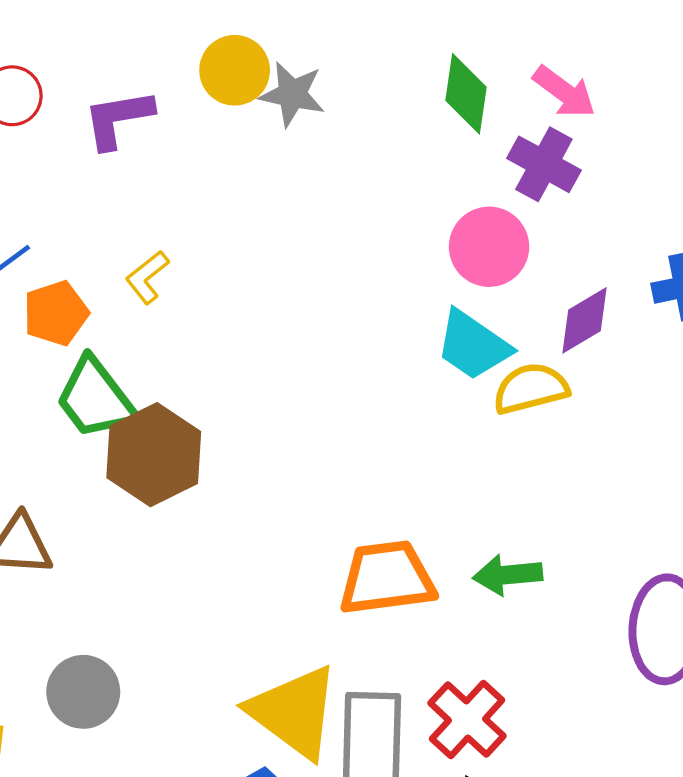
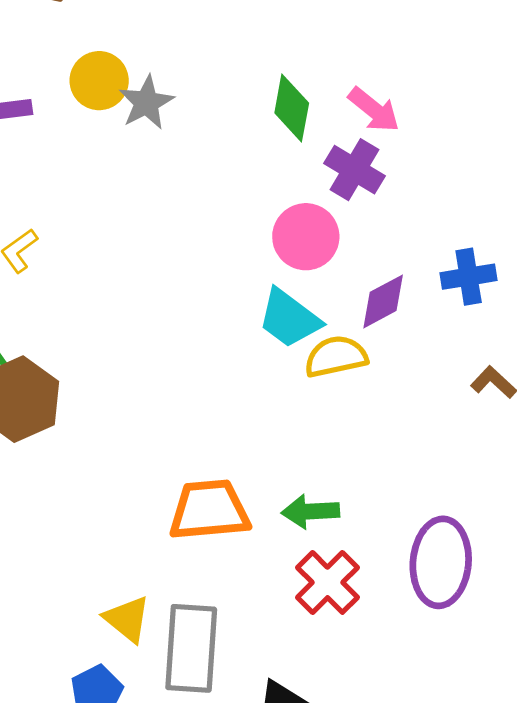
gray star: (292, 94) -> (146, 103), turned 30
yellow triangle: (294, 712) -> (127, 619), size x0.6
red cross: (467, 720) -> (327, 582), moved

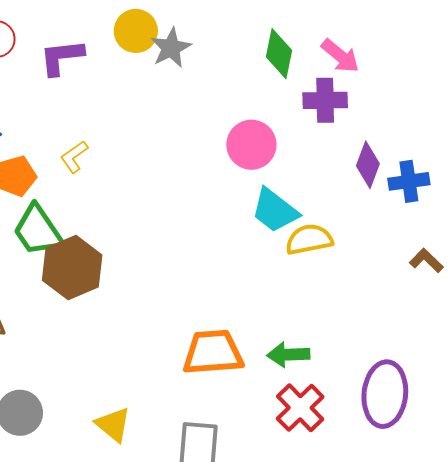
purple cross: (354, 170) -> (325, 100), turned -33
pink circle: (306, 237) -> (251, 145), moved
purple diamond: (383, 301) -> (368, 165), moved, turned -42
yellow triangle: (127, 619) -> (113, 425), moved

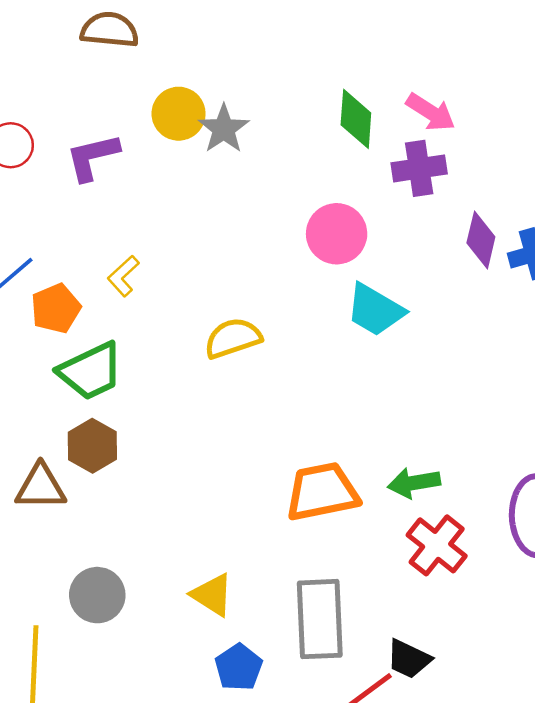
green trapezoid: (38, 231) -> (91, 371), turned -74
yellow semicircle: (309, 239) -> (233, 338), moved
brown hexagon: (72, 268) -> (92, 446), moved, size x0.7

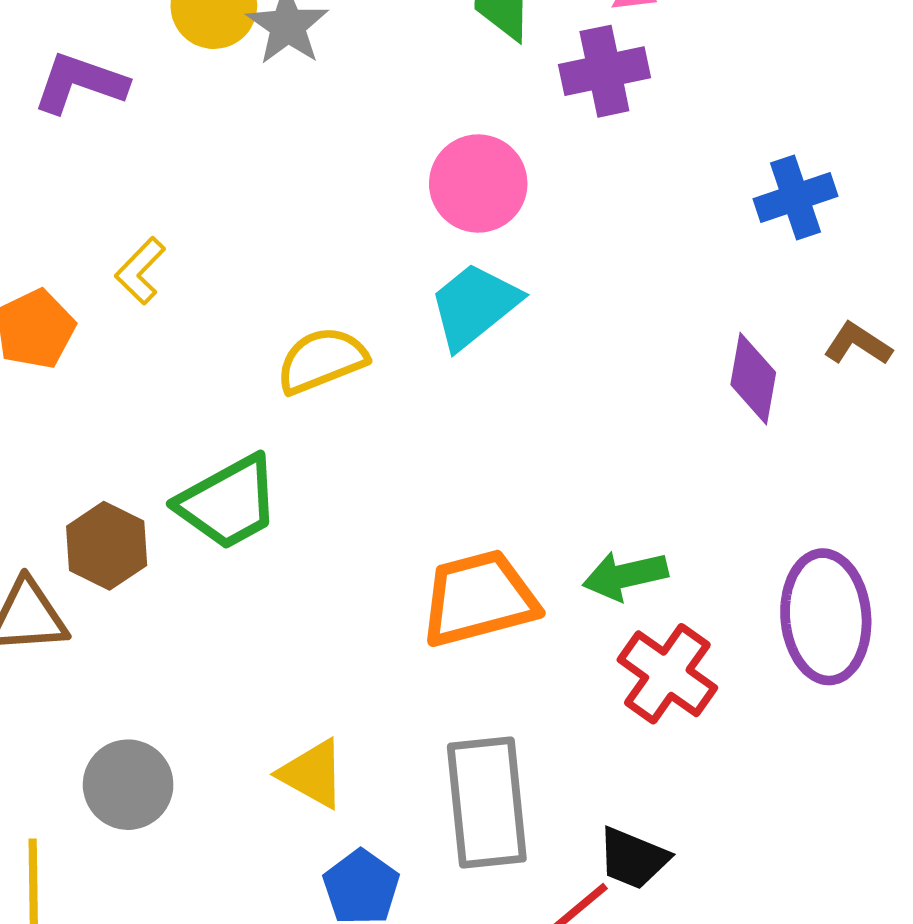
purple L-shape: (93, 157) -> (80, 83), turned 36
purple diamond: (481, 240) -> (753, 379), moved
cyan trapezoid: (375, 310) -> (474, 306), moved, turned 114
green trapezoid: (91, 371) -> (228, 503), moved

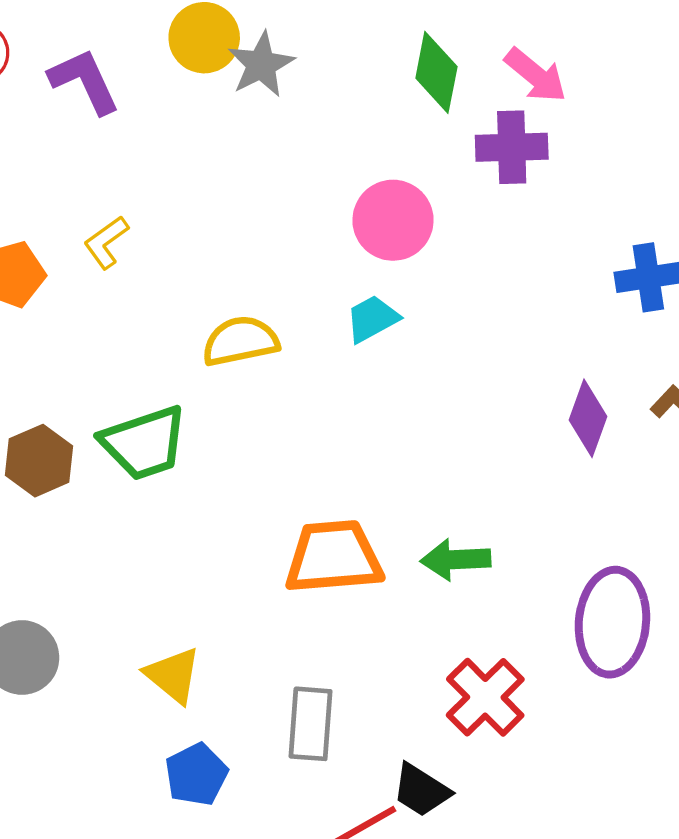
purple L-shape: (80, 83) -> (84, 81), turned 36
cyan trapezoid: (474, 306) -> (372, 319), size x0.7
red cross: (667, 674) -> (485, 697), moved
gray rectangle: (487, 803) -> (311, 724), size x0.7

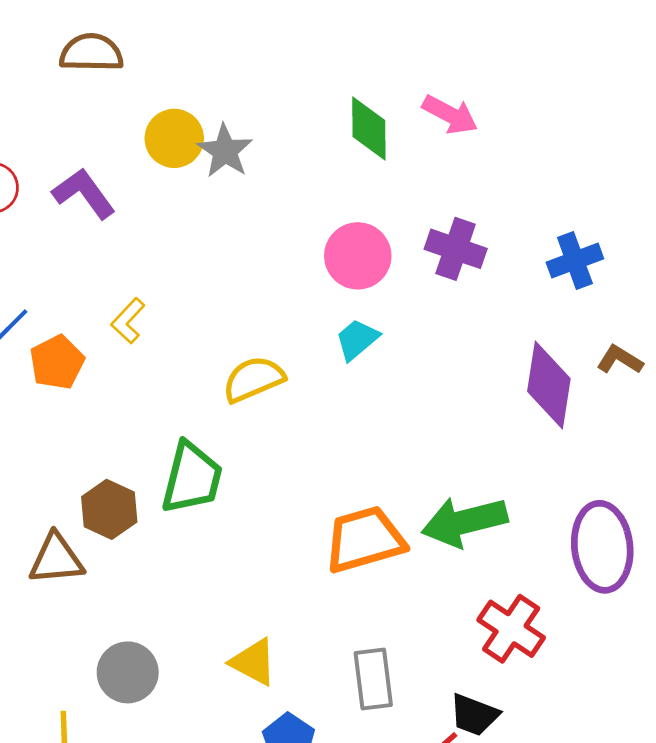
purple cross: (512, 147) -> (456, 249), moved, turned 32
purple diamond: (588, 418) -> (549, 385), size x1.4
green trapezoid: (144, 443) -> (192, 478), turned -46
green arrow: (456, 560) -> (464, 522), size x1.5

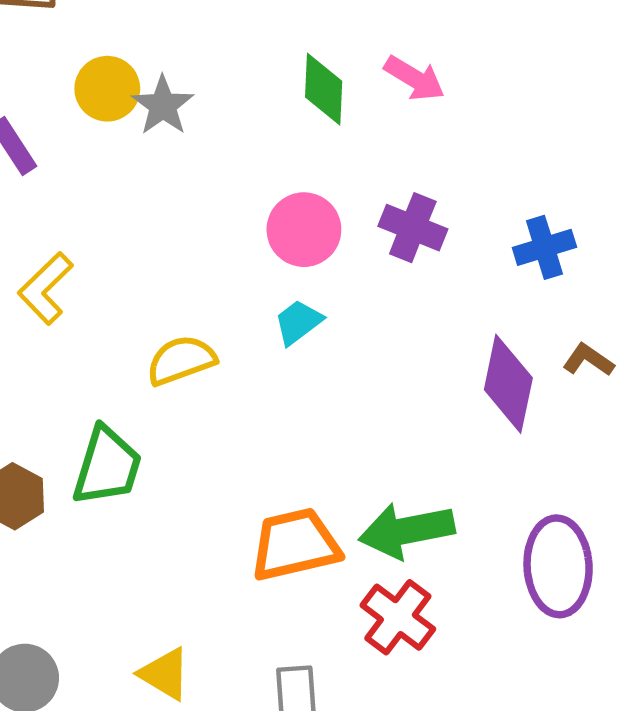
yellow L-shape: (128, 321) -> (45, 288), size x1.4
red cross: (511, 629) -> (398, 617), moved

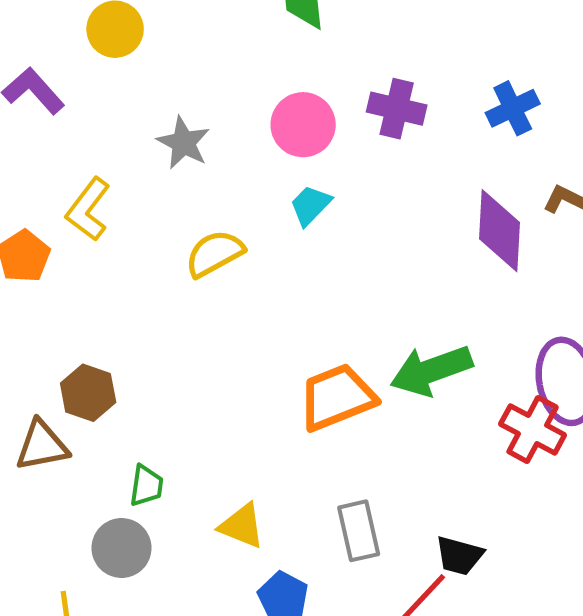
gray star: (163, 106) -> (183, 143), moved
green trapezoid: (107, 466) -> (146, 486), moved, size x0.6
red cross: (398, 617) -> (533, 429), moved

